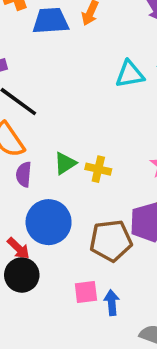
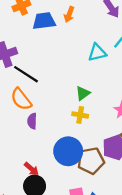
green triangle: (65, 163) -> (83, 93), moved
blue circle: (49, 222) -> (68, 151), moved

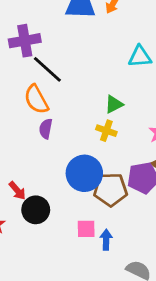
red arrow: (31, 169) -> (17, 191), moved

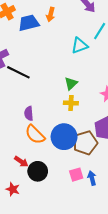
orange semicircle: (36, 99) -> (35, 134), moved

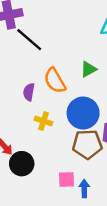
yellow cross: (71, 103) -> (44, 121), moved
orange semicircle: (35, 134) -> (55, 81), moved
blue circle: (64, 137) -> (83, 113), moved

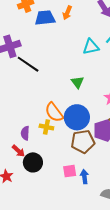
green triangle: (89, 69) -> (77, 82), turned -32
orange semicircle: (55, 81) -> (54, 112), moved
purple semicircle: (29, 92) -> (25, 133), moved

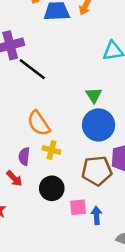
orange semicircle: (54, 112) -> (39, 123), moved
blue circle: (77, 117) -> (99, 125), moved
black circle: (33, 162) -> (52, 188), moved

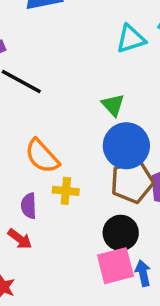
brown pentagon: (97, 171) -> (132, 182), moved
black circle: (52, 188) -> (121, 233), moved
pink square: (78, 207) -> (115, 266), size x1.5

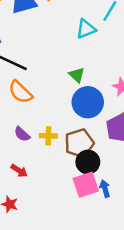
orange semicircle: (42, 156) -> (20, 92), moved
brown pentagon: (132, 182) -> (79, 143), moved
purple semicircle: (29, 206) -> (22, 134), moved, turned -42

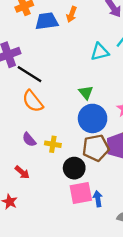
brown pentagon: (79, 143) -> (96, 148), moved
black circle: (88, 162) -> (74, 168), moved

